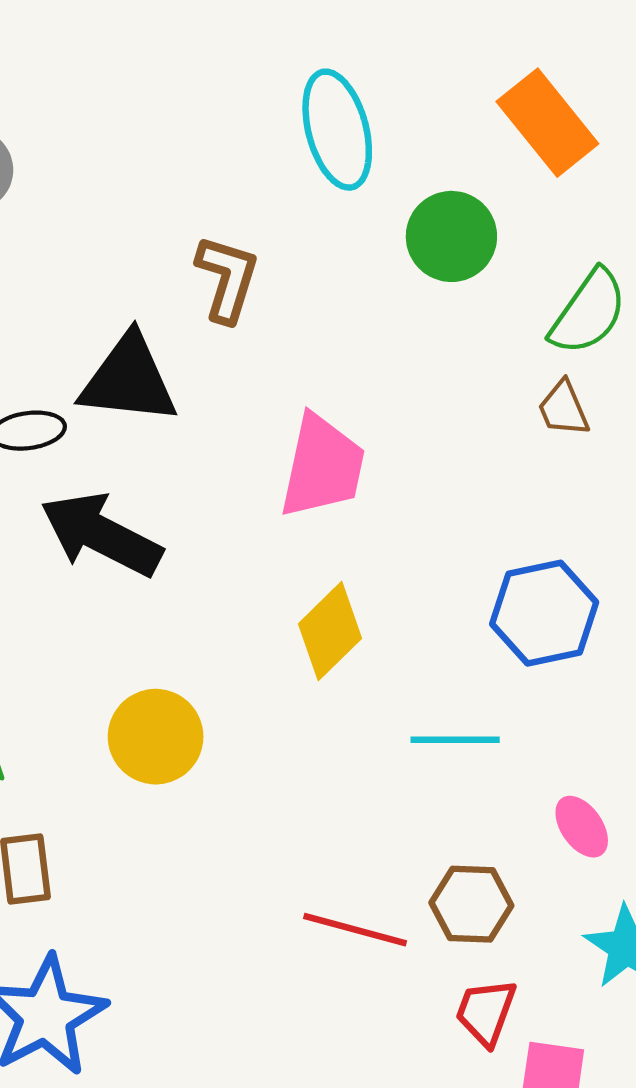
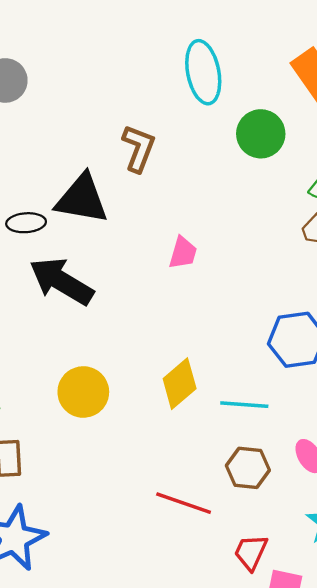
pink trapezoid: (322, 466) -> (183, 253), size x0.6
yellow diamond: (330, 631) -> (180, 384), moved
brown hexagon: (471, 904) -> (248, 468), moved

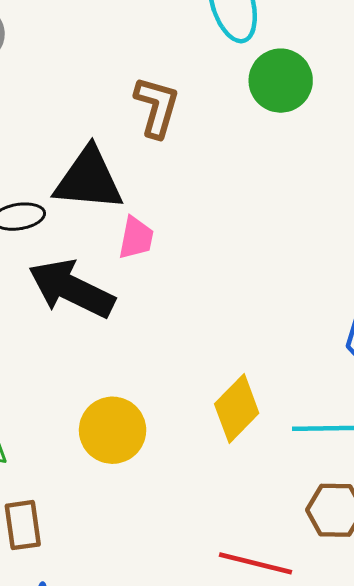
green circle: (261, 134) -> (281, 81), moved
pink trapezoid: (183, 253) -> (136, 238), moved

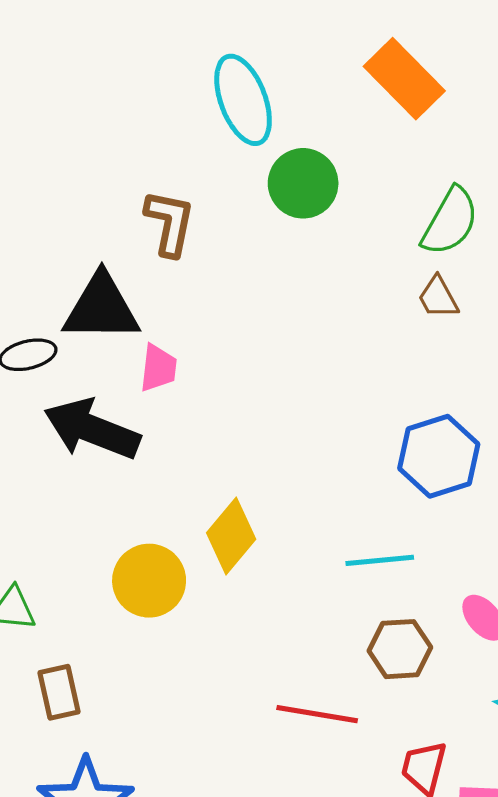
yellow diamond: (237, 408) -> (231, 536), moved

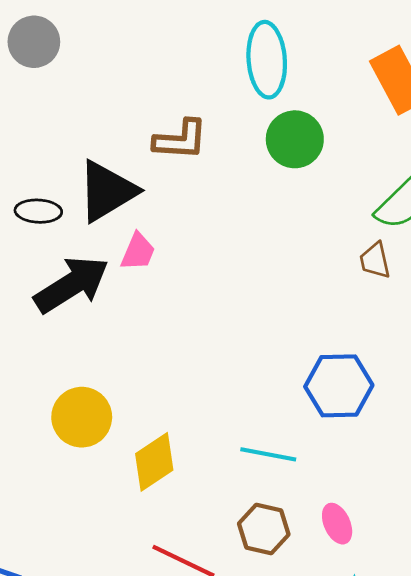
brown L-shape: (170, 223) -> (180, 140), turned 66
black triangle: (101, 308) -> (107, 191), turned -48
black arrow: (92, 429) -> (72, 285), turned 110
yellow diamond: (231, 536) -> (154, 462), moved

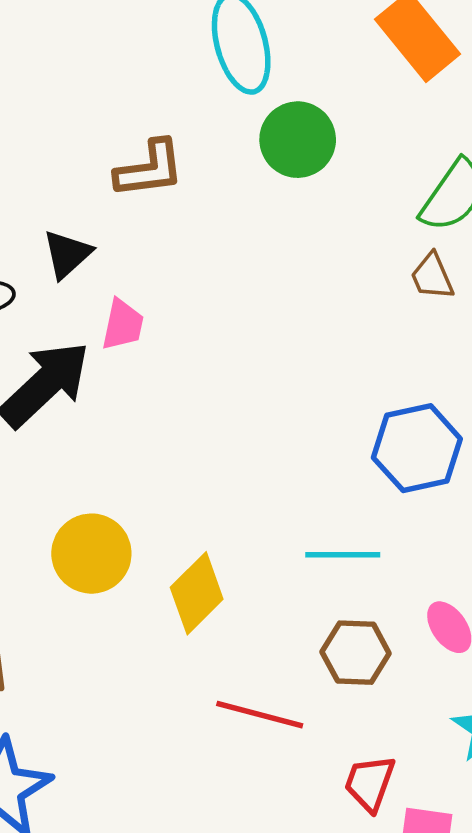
black triangle: (107, 191) -> (67, 254), size x0.6

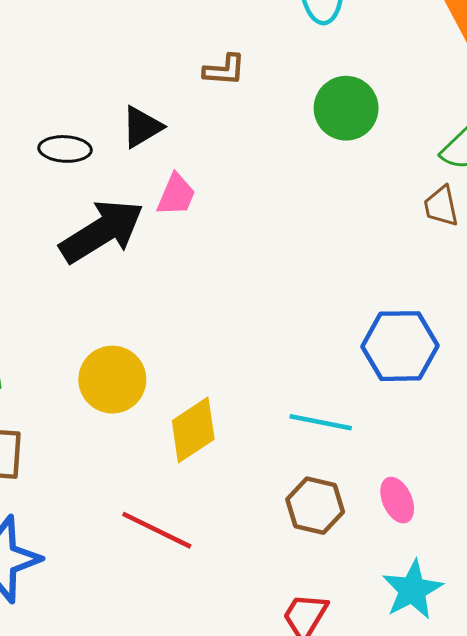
green circle: (298, 140) -> (346, 108), moved
brown L-shape: (149, 169) -> (224, 70), size x0.7
red line: (260, 715) -> (157, 530), moved

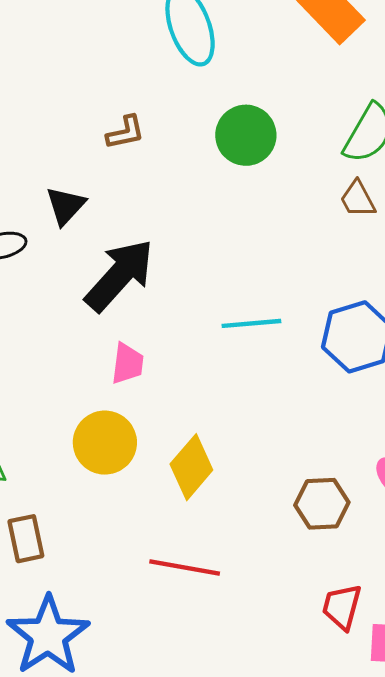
pink trapezoid: (176, 195) -> (127, 364), moved
black arrow: (102, 231) -> (120, 275), moved
cyan line: (321, 422) -> (251, 323), moved

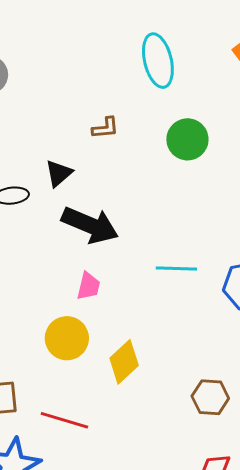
black arrow: (120, 275) -> (90, 225), turned 64
red line: (185, 567) -> (64, 420), moved

